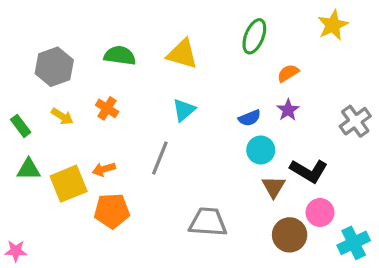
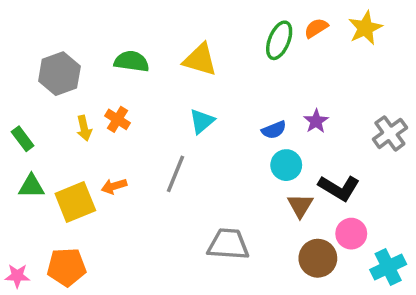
orange semicircle: (288, 73) -> (316, 28), moved
yellow arrow: (62, 116) -> (84, 128), moved, turned 45
orange pentagon: (112, 211) -> (67, 267), moved

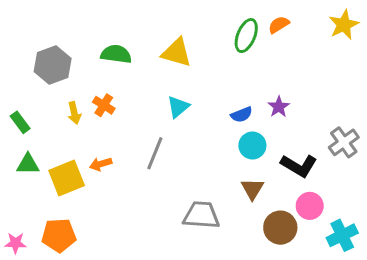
yellow star: (365, 28) -> (344, 25), moved
gray cross: (390, 133) -> (344, 142), moved
brown triangle: (300, 205) -> (252, 189), moved

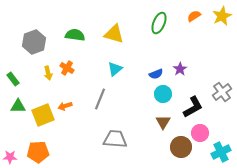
orange semicircle: (279, 25) -> (194, 16), moved
black L-shape: (299, 166) -> (193, 107), turned -60
gray trapezoid: (201, 215) -> (115, 139), moved

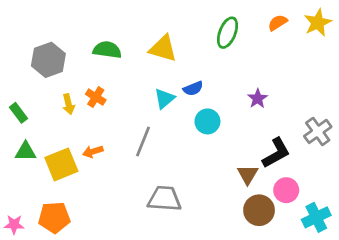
blue semicircle: (156, 74) -> (193, 88), moved
cyan circle: (163, 94) -> (207, 121), moved
brown triangle: (163, 122) -> (248, 174), moved

